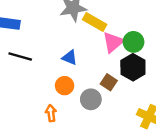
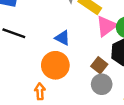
orange circle: (65, 86) -> (55, 65), size x1.5
gray circle: (91, 99) -> (102, 84), moved

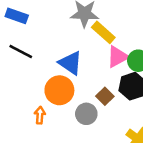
blue triangle: (62, 38) -> (70, 63), size x1.5
gray circle: (102, 84) -> (86, 114), moved

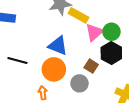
black line: (21, 51) -> (17, 60), moved

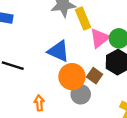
yellow rectangle: (78, 15) -> (83, 18), turned 36
orange circle: (54, 69) -> (72, 77), moved

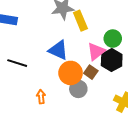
pink triangle: (100, 38) -> (96, 51), moved

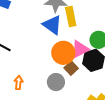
blue triangle: (58, 50) -> (52, 25), moved
orange circle: (71, 73) -> (63, 53), moved

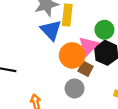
yellow rectangle: (71, 16) -> (67, 15), turned 36
blue triangle: (52, 25) -> (51, 30), turned 30

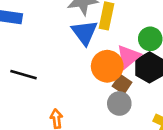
gray circle: (75, 88) -> (119, 104), moved

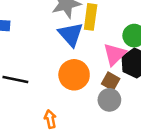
orange circle: (107, 66) -> (74, 75), moved

